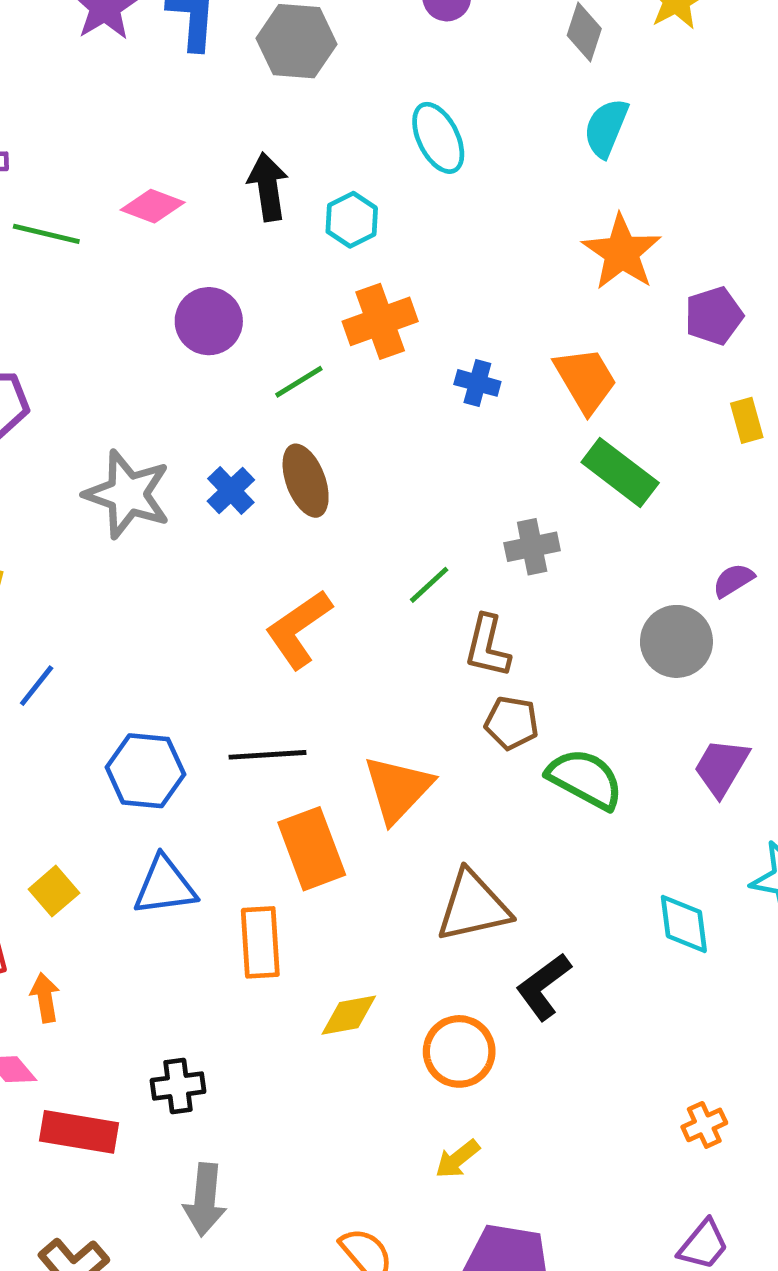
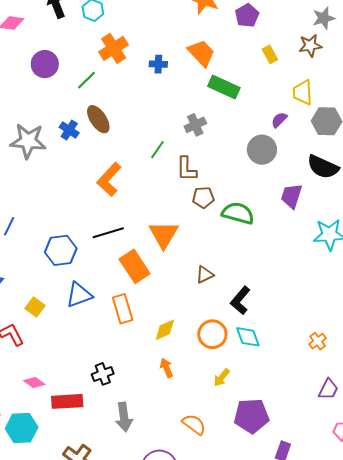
brown triangle: (473, 906) -> (205, 275), size x0.6
cyan diamond: (684, 924) -> (248, 337), moved
orange arrow: (45, 998) -> (166, 368), moved

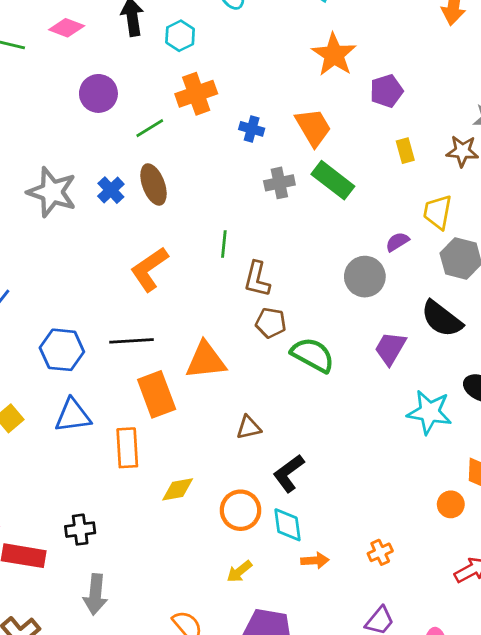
gray cross: (195, 125) -> (279, 183), moved
green line: (157, 150) -> (224, 244), turned -42
orange triangle: (164, 234) -> (206, 360), turned 40
orange arrow: (166, 368) -> (315, 560), moved, turned 96

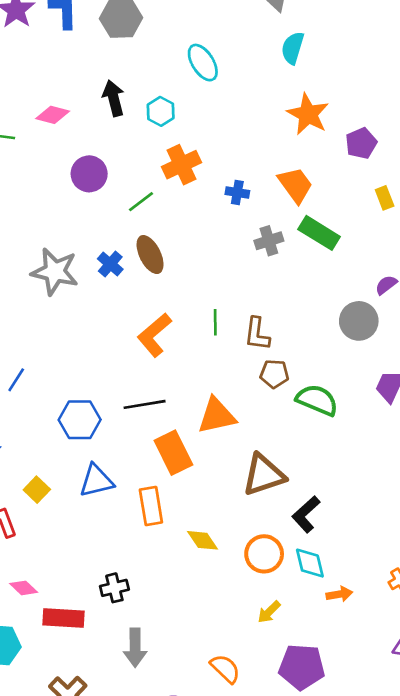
green line: (224, 244) -> (215, 322), moved
brown triangle: (249, 427) -> (264, 475), size x1.8
yellow diamond: (178, 489) -> (203, 540), turned 72

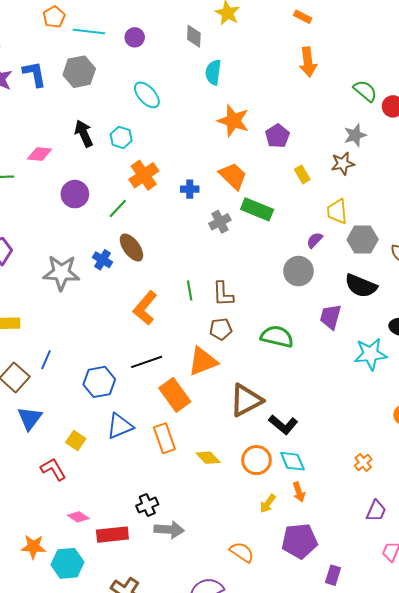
brown pentagon: (274, 374) -> (221, 329), moved
black L-shape: (306, 514) -> (283, 425), turned -88
orange arrow: (339, 594) -> (299, 492), moved, turned 90
gray arrow: (135, 648) -> (169, 530), moved, turned -76

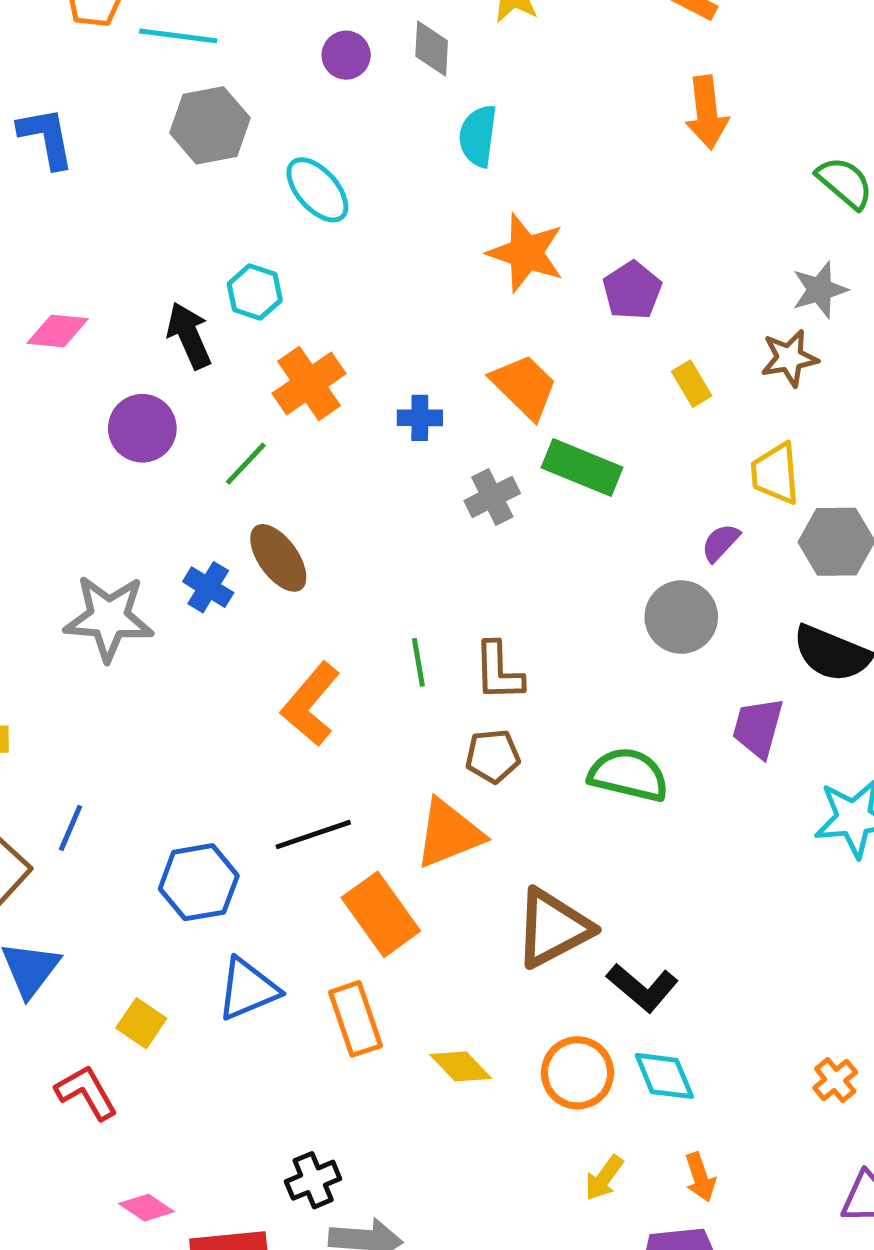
purple circle: (135, 37) -> (346, 55), moved
gray hexagon: (79, 72) -> (210, 125), moved
black arrow: (84, 133) -> (189, 336), moved
orange arrow: (299, 492) -> (700, 1177), moved

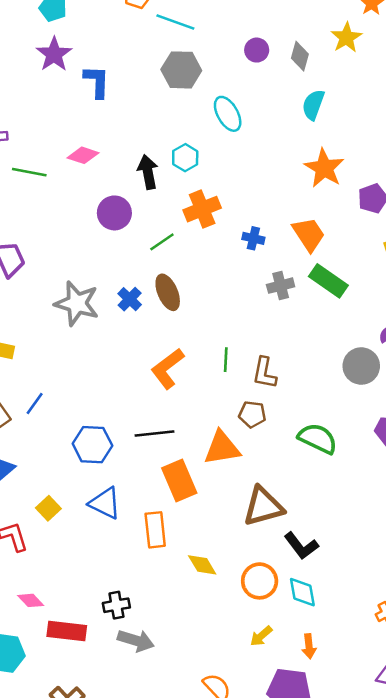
blue L-shape: (46, 138) -> (97, 82), moved
blue triangle: (248, 989) -> (105, 503), turned 36

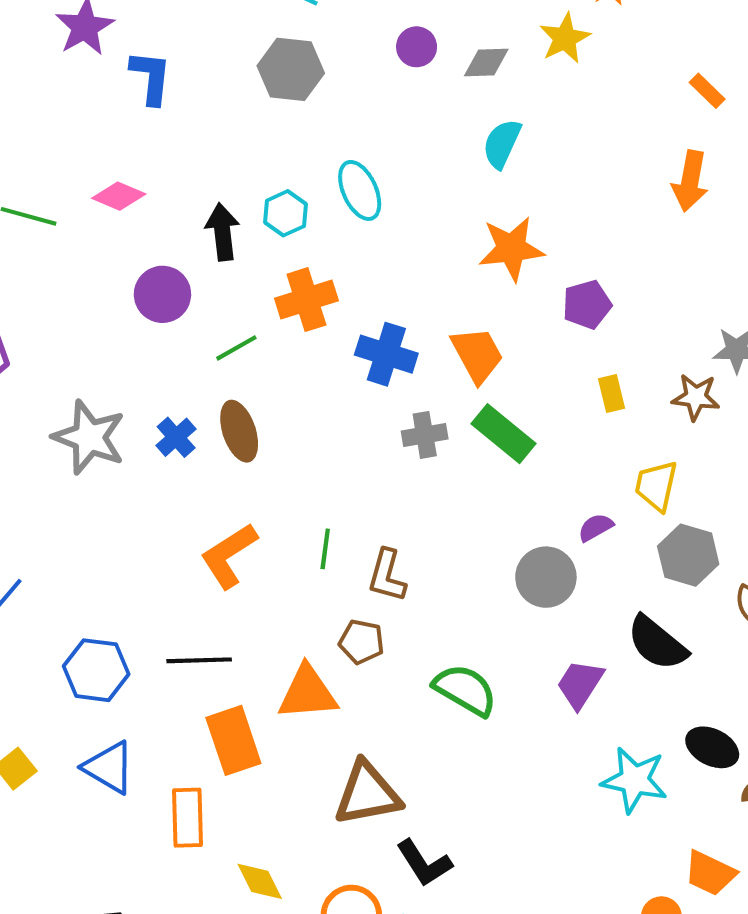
gray diamond: (300, 56) -> (486, 62), turned 68
cyan ellipse: (228, 114) -> (360, 190), moved
orange star: (324, 168) -> (511, 249), turned 30
blue cross: (253, 238) -> (386, 354), size x1.6

